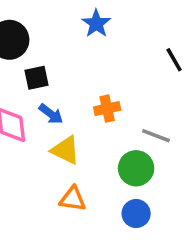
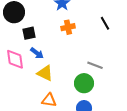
orange cross: (107, 109) -> (68, 27), moved

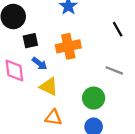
orange cross: (68, 27) -> (68, 46), moved, size x1.5
gray line: (95, 65) -> (114, 70), moved

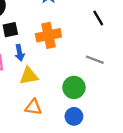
blue arrow: (40, 64) -> (20, 53), turned 42
yellow triangle: (49, 87) -> (29, 76), turned -36

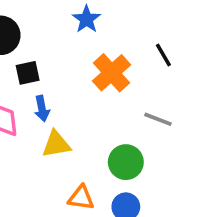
orange cross: (48, 35) -> (112, 73), moved, turned -30
orange triangle: (33, 107) -> (81, 198), moved

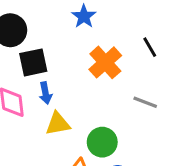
black square: (28, 73) -> (33, 62), size x1.4
green circle: (126, 162) -> (102, 142), moved

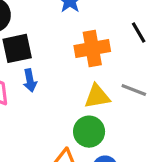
orange cross: (105, 62) -> (92, 48), turned 32
yellow triangle: (58, 124) -> (97, 96), moved

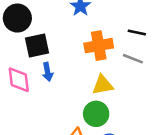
black line: (139, 33) -> (137, 32), turned -48
gray line: (134, 90) -> (133, 59), moved

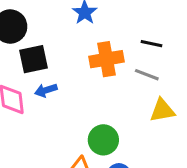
blue arrow: (48, 72) -> (46, 90), turned 84
yellow triangle: (103, 85) -> (162, 110), moved

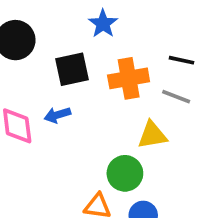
black square: (33, 59) -> (72, 69), moved
yellow triangle: (162, 110) -> (152, 135), moved

